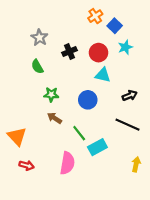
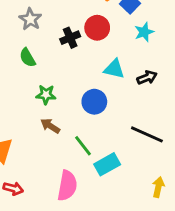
red circle: (99, 53) -> (97, 28), moved
black arrow: (130, 96) -> (147, 78), moved

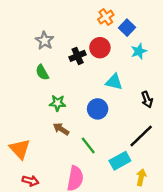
black arrow: (147, 78) -> (147, 99), moved, turned 91
black line: (147, 134) -> (141, 136), turned -68
cyan rectangle: (107, 164) -> (120, 161), moved
yellow arrow: (158, 187) -> (141, 177), moved

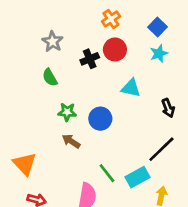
orange cross: (106, 17) -> (111, 19), moved
blue square: (127, 28) -> (157, 27), moved
blue circle: (98, 109) -> (100, 119), moved
green line: (88, 145) -> (107, 173), moved

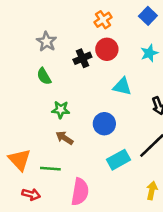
blue square: (157, 27) -> (148, 16), moved
blue circle: (100, 119) -> (104, 124), moved
green line: (107, 173) -> (50, 169), moved, turned -48
cyan rectangle: (138, 177) -> (118, 160), moved

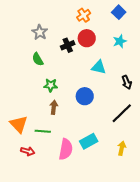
brown arrow: (65, 138) -> (54, 107), turned 64
cyan rectangle: (118, 160) -> (89, 141), moved

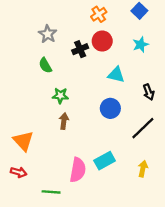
blue circle: (85, 96) -> (110, 108), moved
green line: (43, 131) -> (51, 192), moved
red arrow: (28, 151) -> (19, 172), moved

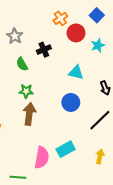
red circle: (102, 41) -> (76, 33), moved
green semicircle: (45, 65) -> (22, 64), moved
brown arrow: (64, 121) -> (29, 114), size x1.5

